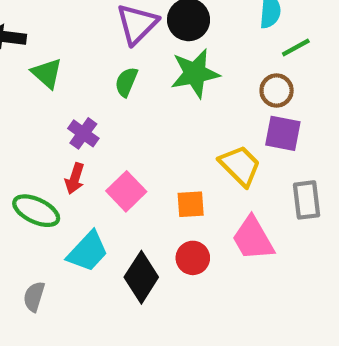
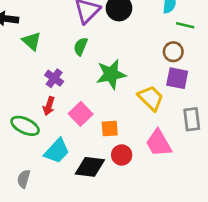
green line: (296, 48) -> (185, 25), turned 42
green star: (195, 73) -> (111, 74), moved
orange square: (191, 204) -> (110, 129), moved
black diamond: (141, 277) -> (90, 167), turned 64

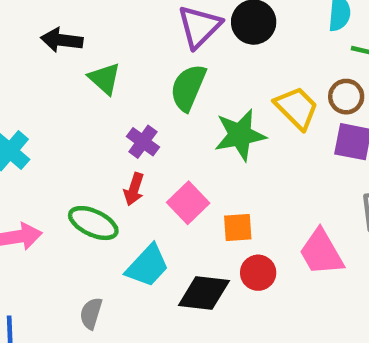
green semicircle: (81, 46) -> (188, 88), size x1.5
yellow trapezoid: (151, 98) -> (296, 108), moved

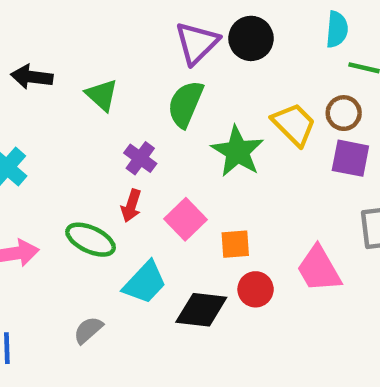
black arrow: (62, 40) -> (32, 77), moved
green star: (240, 135) -> (237, 151), turned -30
gray semicircle: (91, 313) -> (88, 330), turned 32

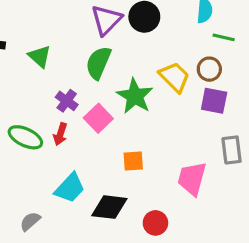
pink square: (185, 219) -> (98, 118), moved
green ellipse: (91, 240) -> (25, 137), moved
pink trapezoid: (319, 269) -> (192, 179), turned 45
red circle: (256, 289) -> (155, 223), moved

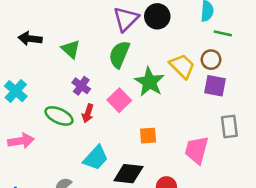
purple cross: (67, 101) -> (81, 86), moved

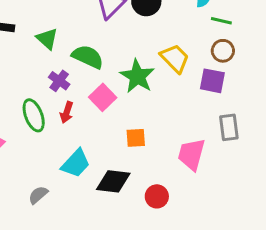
green semicircle: (119, 54) -> (88, 57), moved, turned 92
brown circle: (211, 60) -> (223, 51), moved
green ellipse: (59, 116) -> (34, 115), turned 44

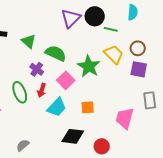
green line: (221, 21) -> (111, 29), moved
brown circle: (223, 51) -> (138, 48), moved
cyan trapezoid: (76, 163) -> (57, 107), moved

